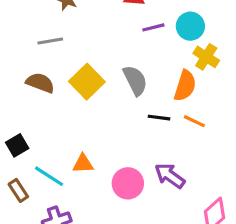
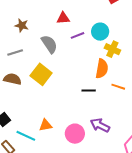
gray semicircle: (135, 80) -> (49, 44), moved
orange line: (194, 121) -> (118, 87), moved

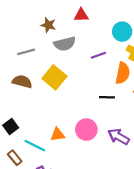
brown star: (22, 25) -> (48, 25), moved
purple line: (77, 35) -> (98, 55), moved
gray semicircle: (49, 44) -> (65, 44), turned 108
pink circle: (75, 134) -> (86, 130), moved

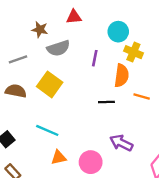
purple line: (98, 55) -> (95, 58), turned -56
pink circle: (86, 130) -> (91, 162), moved
orange triangle: (58, 135) -> (59, 158), moved
cyan line: (35, 146) -> (47, 130), moved

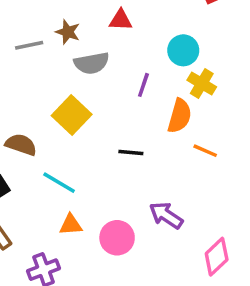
gray line: (18, 59) -> (29, 45), moved
brown semicircle: (16, 91) -> (21, 145), moved
black line: (106, 102) -> (131, 152), moved

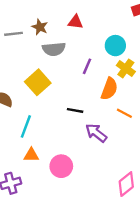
cyan line: (59, 183) -> (26, 126), turned 75
purple arrow: (166, 215) -> (96, 133), moved

